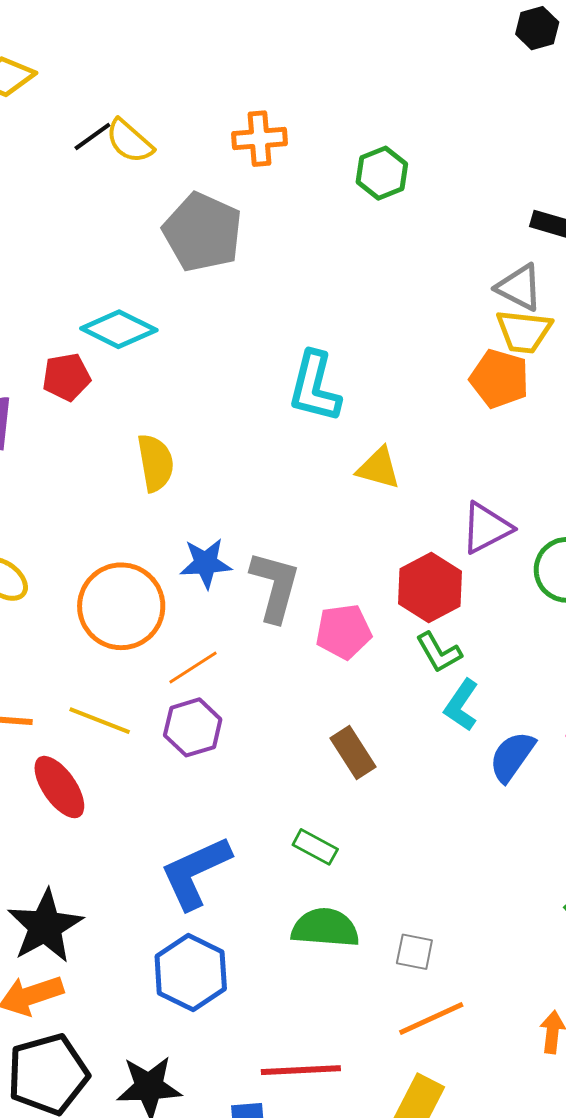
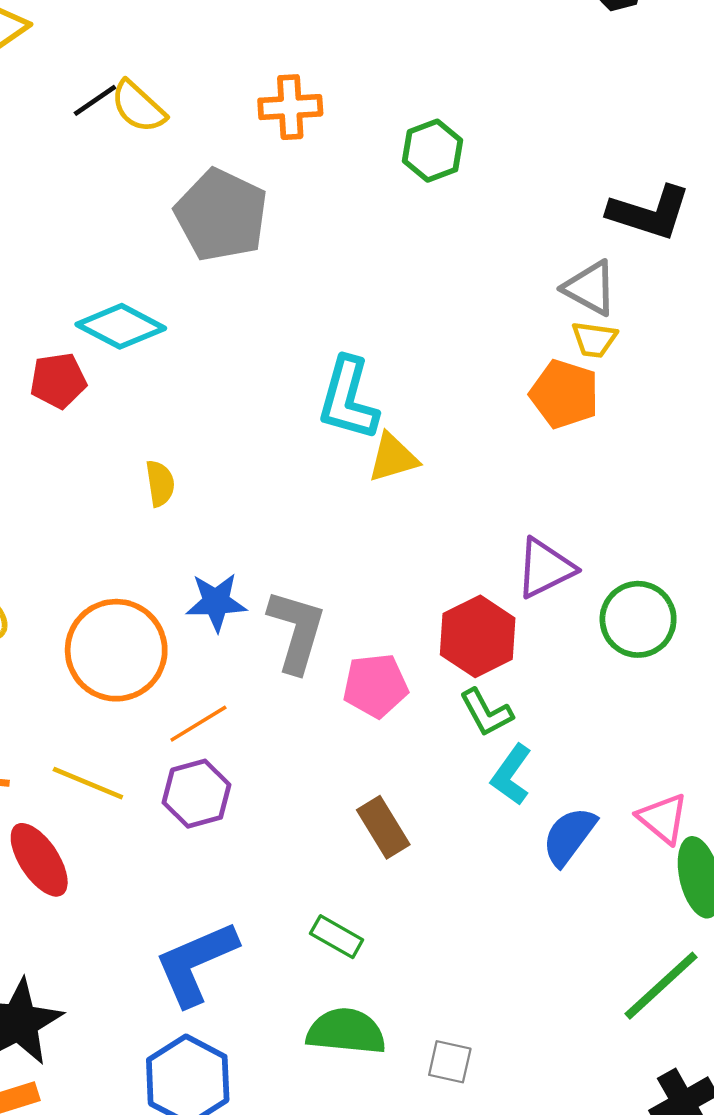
yellow trapezoid: (524, 331) -> (594, 339), size x0.7
yellow semicircle: (155, 463) -> (160, 483), size x0.7
yellow triangle: (379, 468) -> (393, 458), moved, turned -33

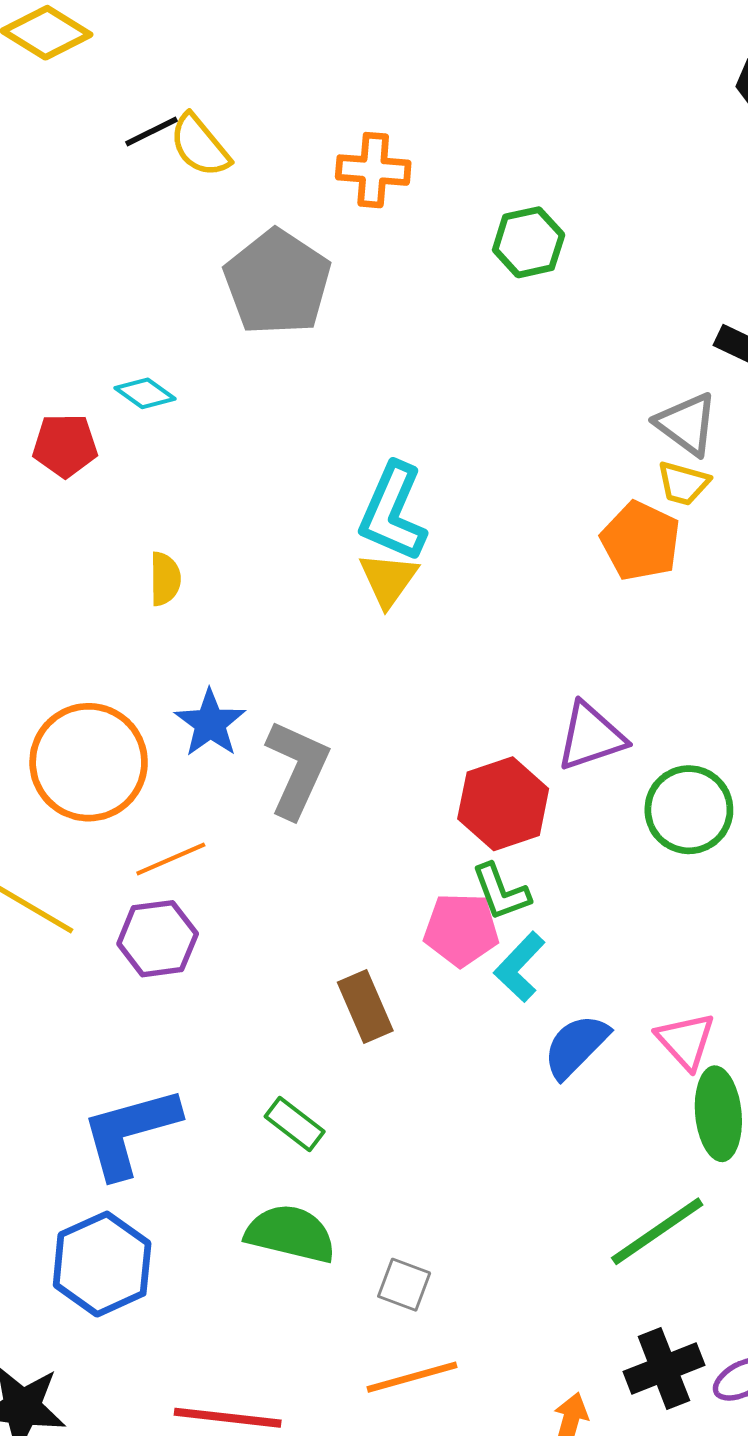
cyan diamond: (121, 326) -> (145, 393), size x0.6
yellow triangle: (393, 458) -> (388, 580), moved, turned -46
blue star: (216, 602) -> (210, 723), turned 30
pink pentagon: (375, 686) -> (461, 930), moved

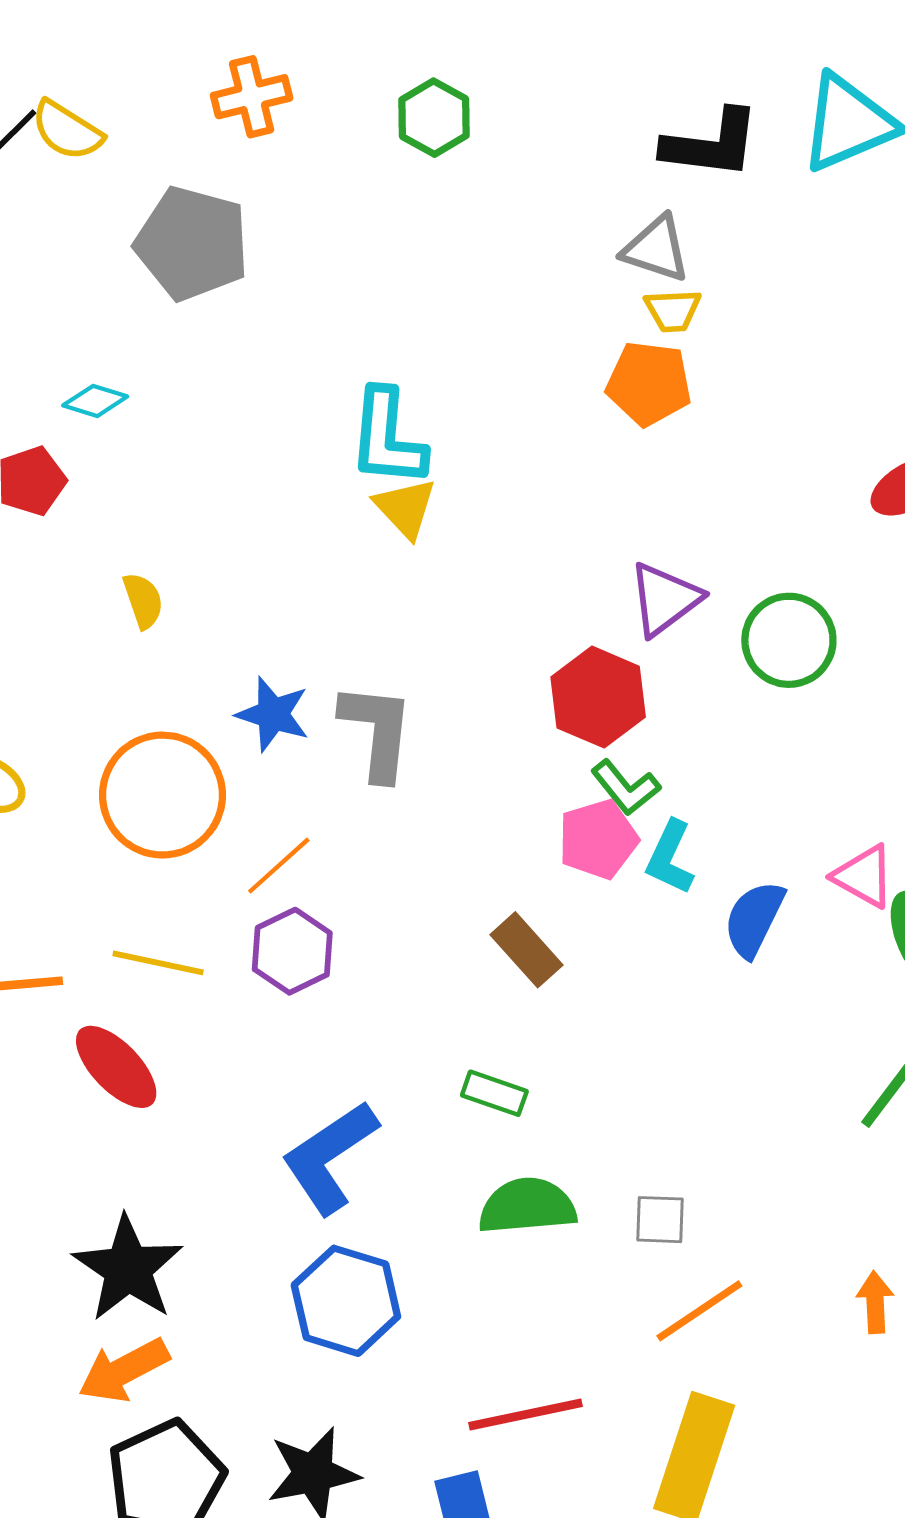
yellow semicircle: (165, 579) -> (143, 601), moved

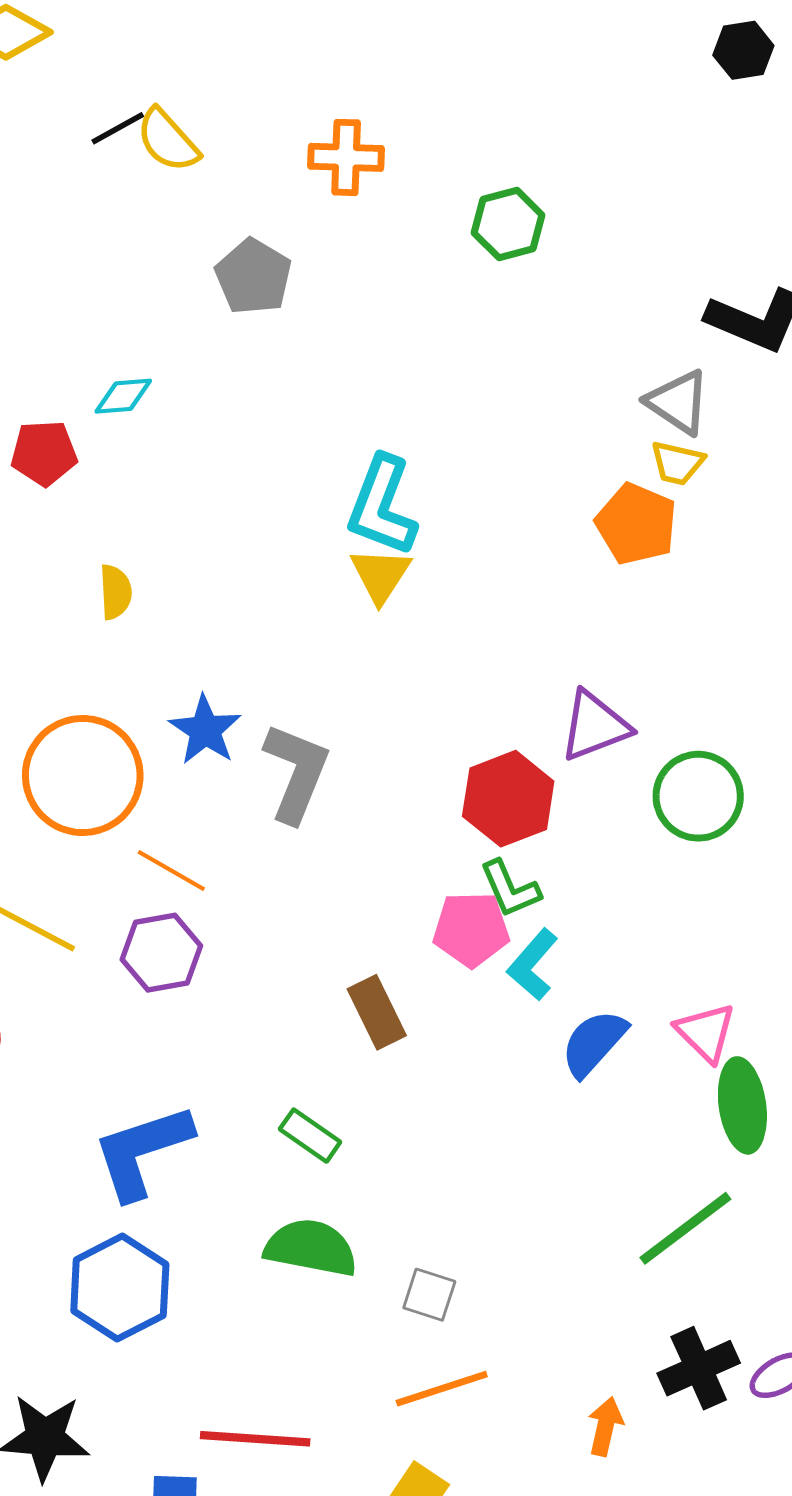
gray pentagon: (192, 243) -> (253, 277), size x0.7
cyan diamond: (95, 401) -> (123, 396), turned -38
orange line: (279, 866) -> (171, 871), turned 56

